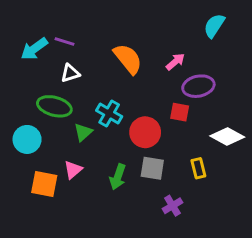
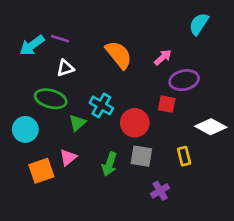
orange square: (44, 184) -> (41, 171), turned -30

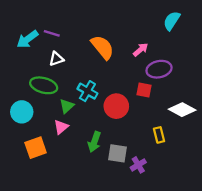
gray square: (141, 156) -> (117, 153), moved
pink triangle: (68, 157) -> (61, 127), moved

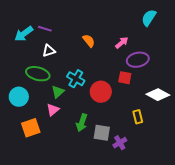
orange semicircle: (102, 47) -> (89, 41), size x0.6

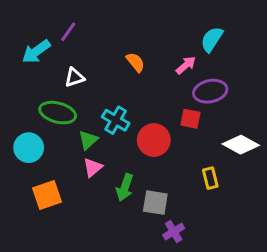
cyan semicircle: (149, 18) -> (212, 39), moved
purple line: (45, 29) -> (68, 32), moved, turned -72
pink triangle: (53, 110) -> (93, 167), moved
purple cross: (120, 143) -> (174, 232), moved

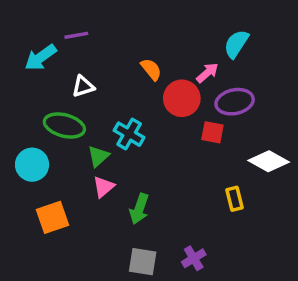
purple line: (68, 32) -> (76, 35), turned 45
red circle: (154, 140) -> (182, 98), moved
gray square: (155, 203) -> (143, 262), moved

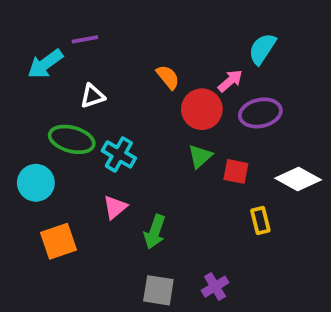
red square: (212, 132) -> (236, 171), moved
cyan cross: (129, 134) -> (119, 154), moved
green triangle: (98, 156) -> (200, 156), moved

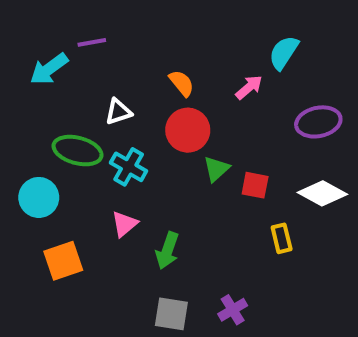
white triangle: (92, 96) -> (118, 112), moved
red circle: (202, 109) -> (188, 130), moved
purple ellipse: (260, 113) -> (318, 122), moved

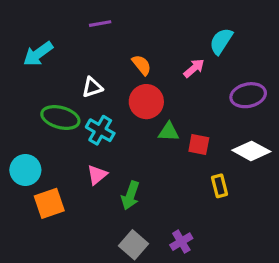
purple line: (92, 42) -> (100, 24), moved
green triangle: (216, 169) -> (169, 132), turned 45
cyan circle: (39, 197) -> (25, 170), moved
gray square: (171, 314) -> (134, 245), turned 32

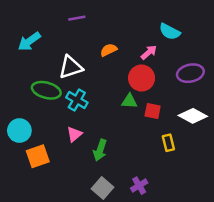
cyan semicircle: (221, 41) -> (170, 32), turned -95
orange semicircle: (142, 65) -> (109, 50), turned -77
white triangle: (92, 87) -> (71, 67), size x1.5
red circle: (146, 102) -> (142, 78), moved

